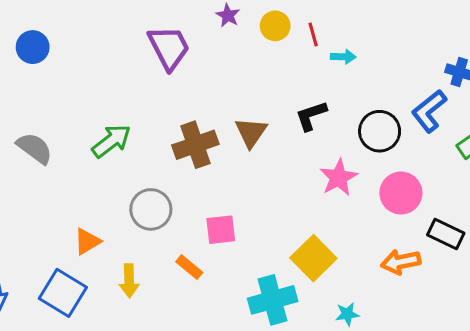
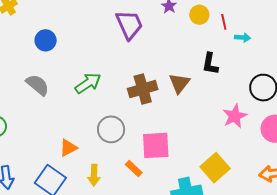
blue circle: (33, 47) -> (46, 40), moved
black L-shape: (311, 116) -> (210, 64), moved, turned -65
pink square: (221, 230) -> (156, 145), size x1.4

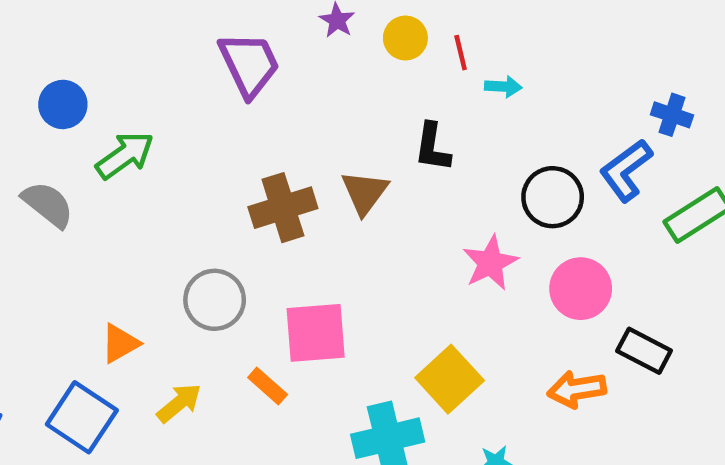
green arrow: (88, 83) -> (125, 155), moved
yellow arrow: (94, 175) -> (179, 403), turned -130

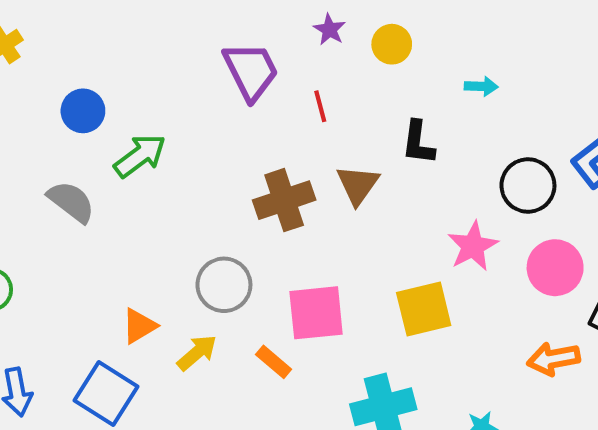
red line: (461, 53) -> (320, 106), moved
yellow square: (450, 379) -> (424, 309), moved, turned 30
yellow arrow: (179, 403) -> (197, 353), moved

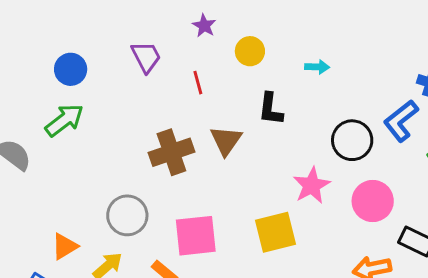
yellow circle: (392, 44) -> (250, 51), moved
purple trapezoid: (251, 71) -> (146, 57), size x0.7
blue circle: (83, 111) -> (71, 69), moved

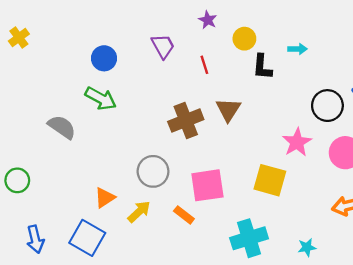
black L-shape: (271, 109) -> (262, 67), moved
green arrow: (64, 120) -> (101, 98), turned 68
yellow square: (275, 232) -> (270, 180), turned 32

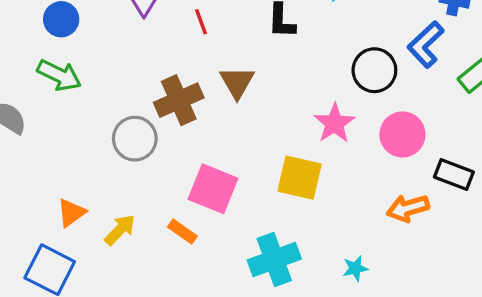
gray circle: (153, 171) -> (135, 139), moved
pink square: (207, 185) -> (213, 189), turned 33

